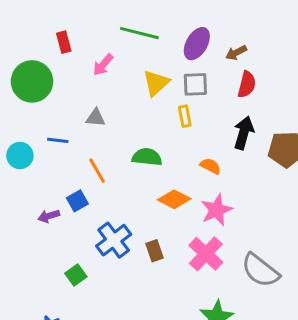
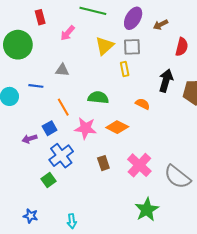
red semicircle: (247, 84) -> (182, 47), moved
pink star: (216, 210) -> (86, 128), moved, turned 30
blue cross: (114, 240) -> (61, 156), moved

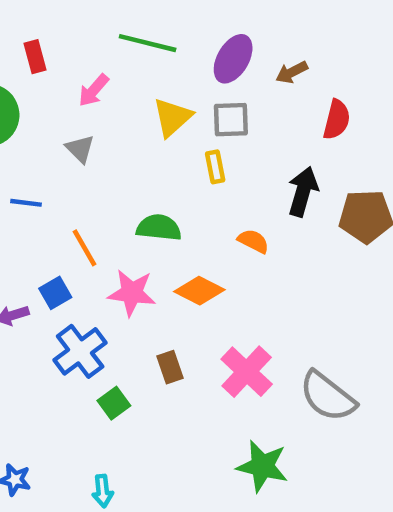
gray triangle: (62, 70) -> (80, 149), moved, turned 40
green square: (49, 180) -> (114, 403), moved
green star: (147, 210) -> (262, 466), turned -30

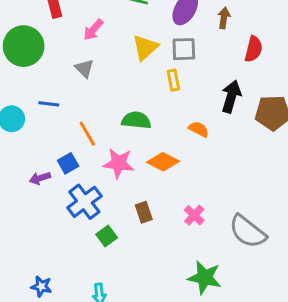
brown arrow: (292, 72) -> (224, 18), turned 126
pink cross: (247, 372) -> (194, 215), size x0.6

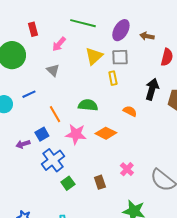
brown arrow: (224, 18) -> (147, 36), turned -88
blue line: (49, 104) -> (29, 94), turned -32
brown rectangle: (144, 212) -> (100, 182), moved

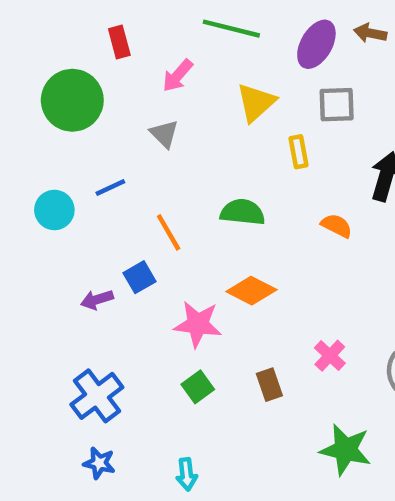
brown arrow: (147, 36) -> (370, 33), moved
gray square: (120, 57) -> (337, 105), moved
orange diamond: (106, 133) -> (251, 291), moved
pink star: (76, 134) -> (198, 324), moved
blue cross: (53, 160) -> (97, 396), moved

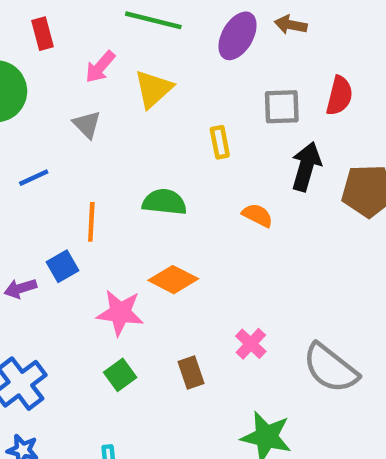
yellow triangle: (256, 102) -> (153, 89), moved
gray square: (337, 105) -> (282, 107), moved
orange line: (169, 232) -> (91, 222), turned 33

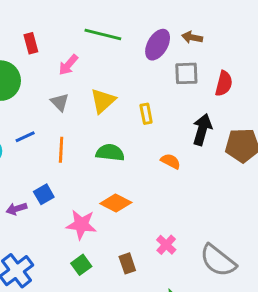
yellow triangle: (153, 89) -> (103, 101), moved
gray square: (282, 107) -> (186, 73), moved
orange line: (91, 222) -> (61, 150), moved

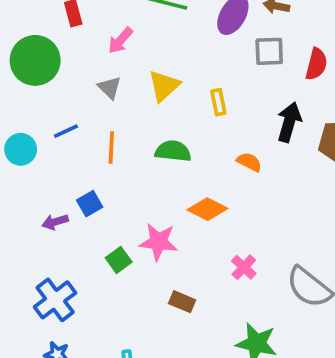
orange diamond: (116, 203) -> (207, 209), moved
pink star: (81, 225) -> (159, 242), moved
brown rectangle: (127, 263) -> (182, 302), moved, turned -48
green square: (81, 265) -> (119, 260), moved

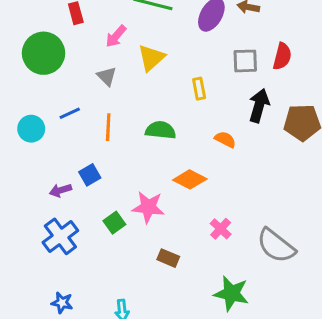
gray square: (269, 51) -> (245, 61), moved
yellow triangle: (164, 86) -> (151, 58), moved
blue cross: (55, 300) -> (60, 236), moved

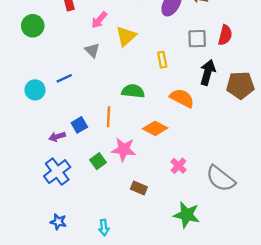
green circle: (44, 53) -> (33, 26), moved, size x0.7
orange line: (108, 127) -> (108, 117), moved
orange semicircle: (225, 139) -> (182, 98), size x1.5

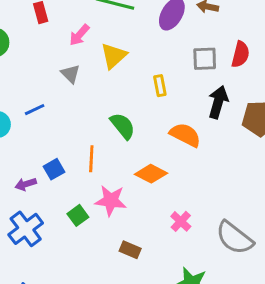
green semicircle: (133, 91) -> (123, 126), turned 45

